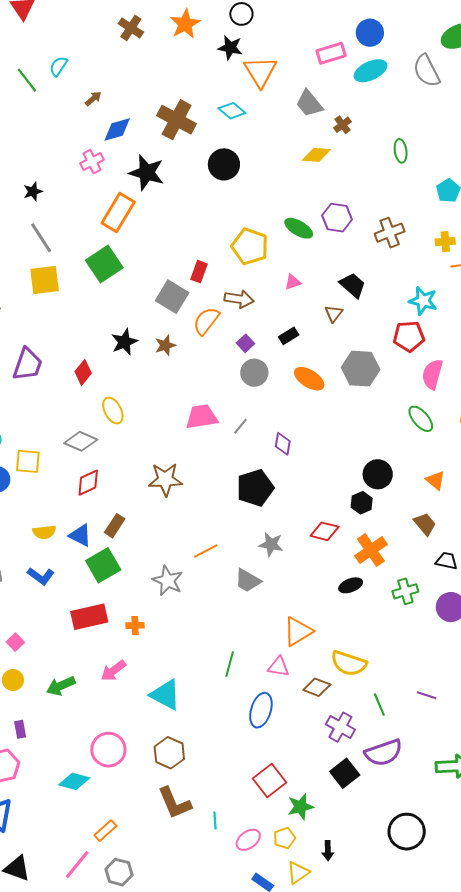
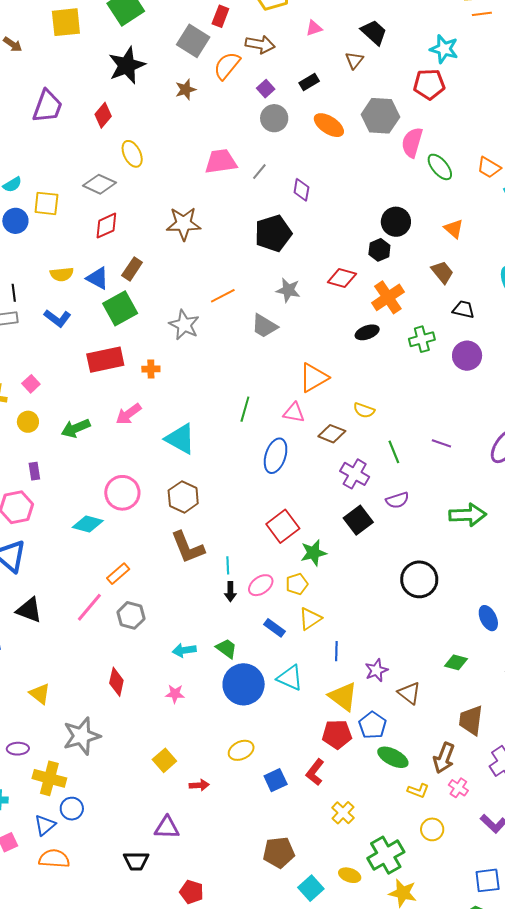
black star: (124, 342) -> (127, 65), moved, size x1.4
pink semicircle: (432, 374) -> (412, 142), moved
yellow semicircle: (349, 663) -> (364, 410), size x0.6
purple semicircle: (383, 753) -> (397, 500), size x0.6
black arrow: (328, 851) -> (230, 592), moved

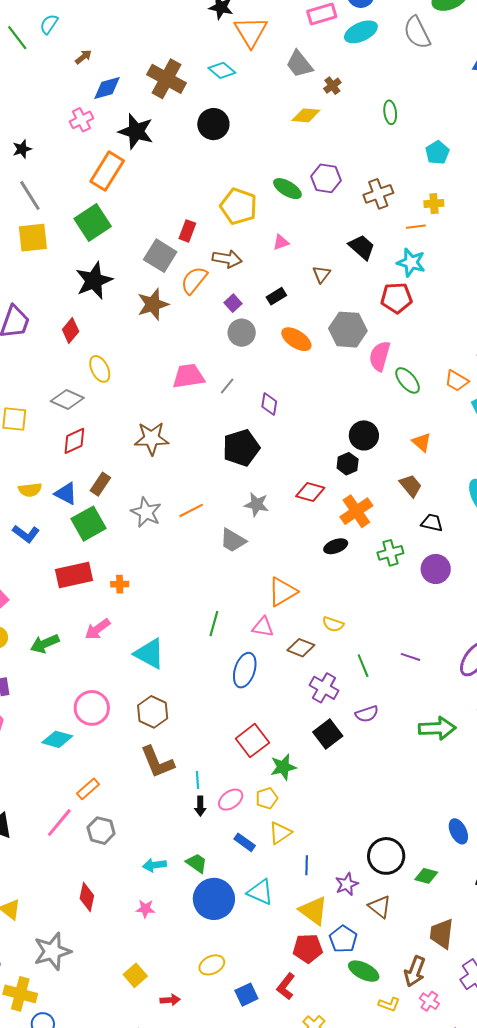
orange line: (482, 14) -> (416, 227), moved
black trapezoid: (374, 32) -> (362, 247), moved
brown star: (186, 90) -> (153, 304), size x1.5
gray star: (184, 325) -> (146, 512), moved
black circle: (419, 579) -> (386, 856), moved

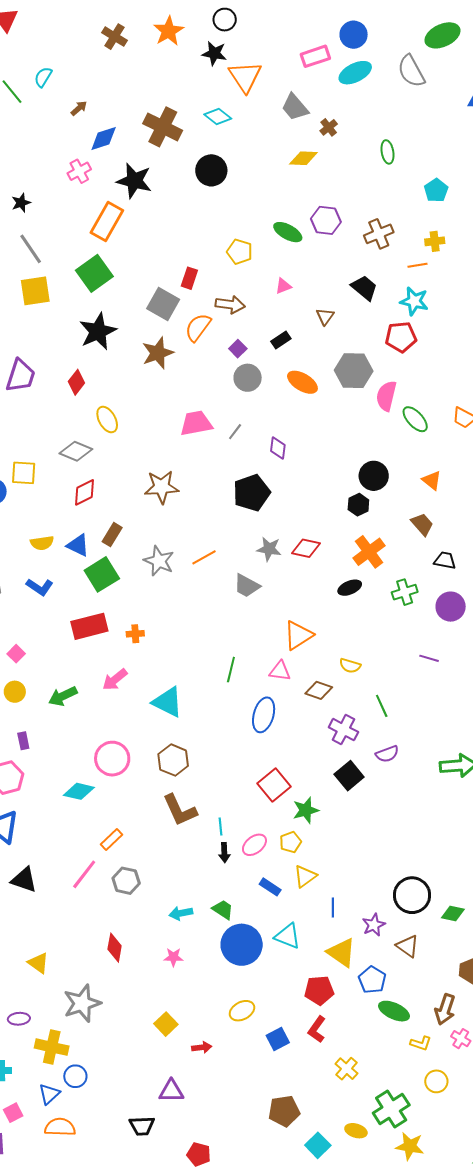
yellow pentagon: (239, 206) -> (240, 252), size x0.7
red diamond: (310, 492) -> (306, 548), moved
purple line: (411, 657) -> (429, 658), moved
red pentagon: (308, 948) -> (319, 990), moved

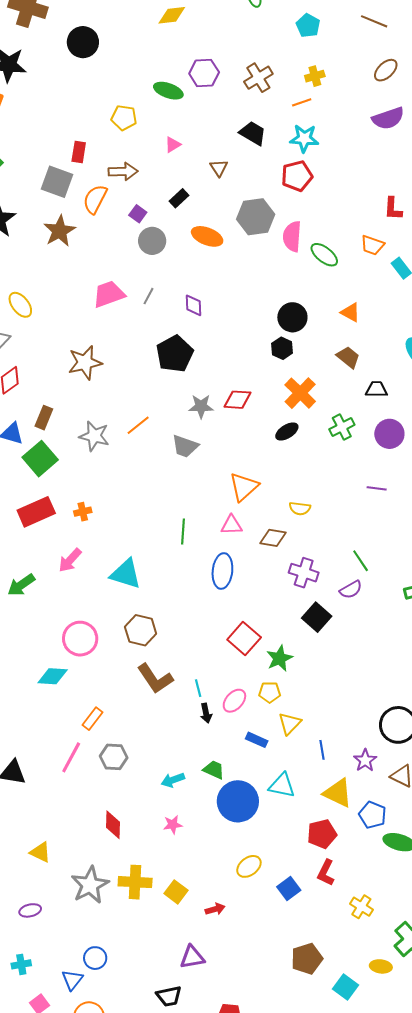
green line: (382, 706) -> (361, 561), moved
yellow pentagon: (290, 842) -> (270, 692), turned 30
yellow cross: (52, 1047) -> (135, 882), moved

